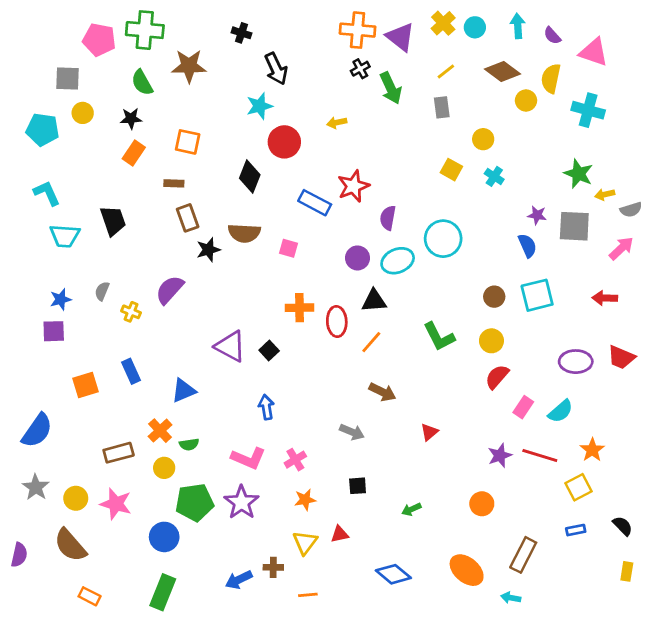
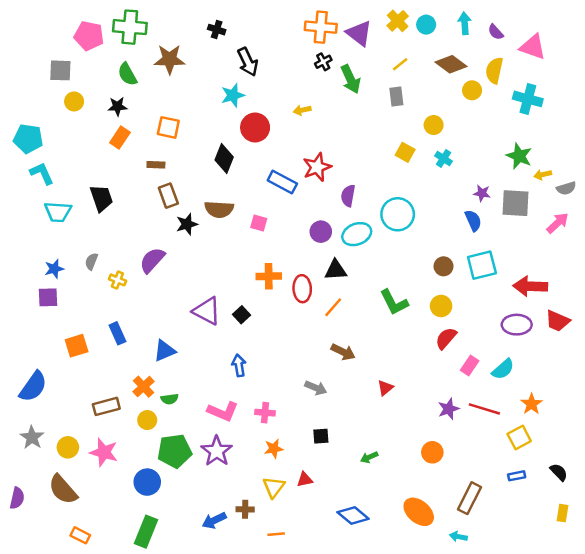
cyan pentagon: (43, 130) -> (28, 139), moved
red arrow: (605, 298) -> (530, 286), moved, size x1.5
pink cross: (295, 460) -> (265, 413), turned 36

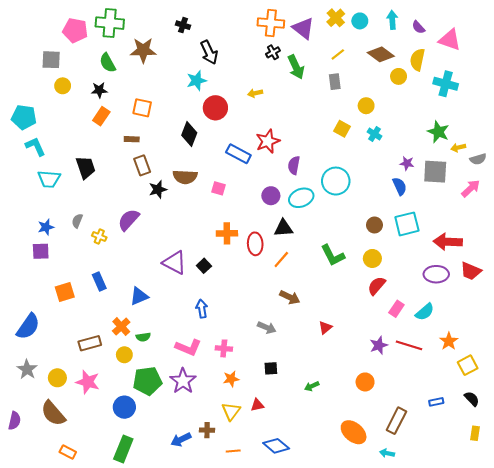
yellow square: (519, 437) -> (468, 365), moved
blue diamond: (353, 516) -> (276, 446), moved

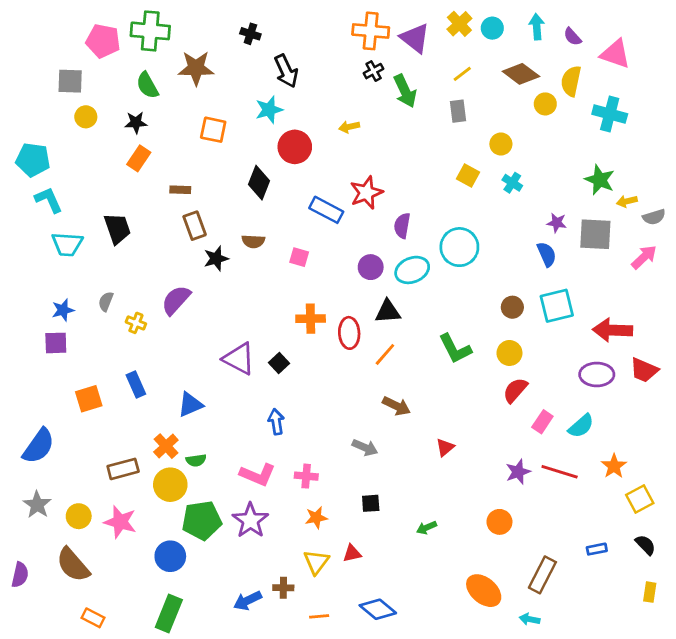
orange square: (142, 108) -> (213, 130), moved
brown semicircle: (185, 177) -> (253, 241), size x0.7
yellow circle: (124, 355) -> (170, 485), size x1.5

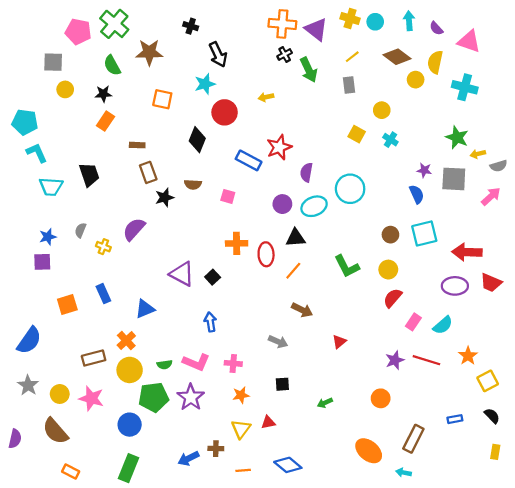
yellow cross: (459, 24) -> (350, 18), turned -30
green cross: (150, 31) -> (114, 24), turned 36
green semicircle: (196, 460) -> (165, 365), moved

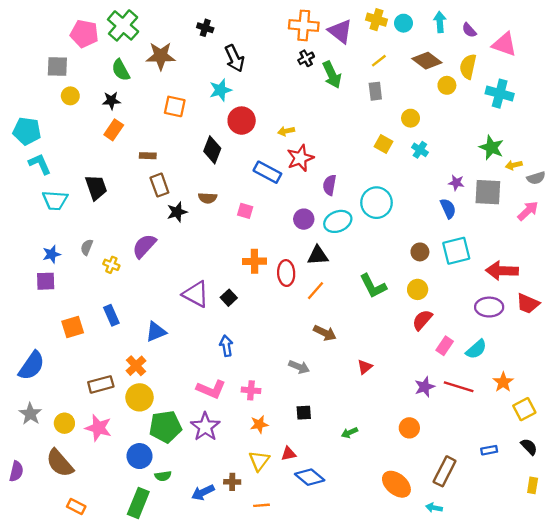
yellow arrow: (266, 97) -> (286, 131), moved
green semicircle: (165, 365) -> (163, 476), moved
blue diamond: (288, 465) -> (310, 477), moved

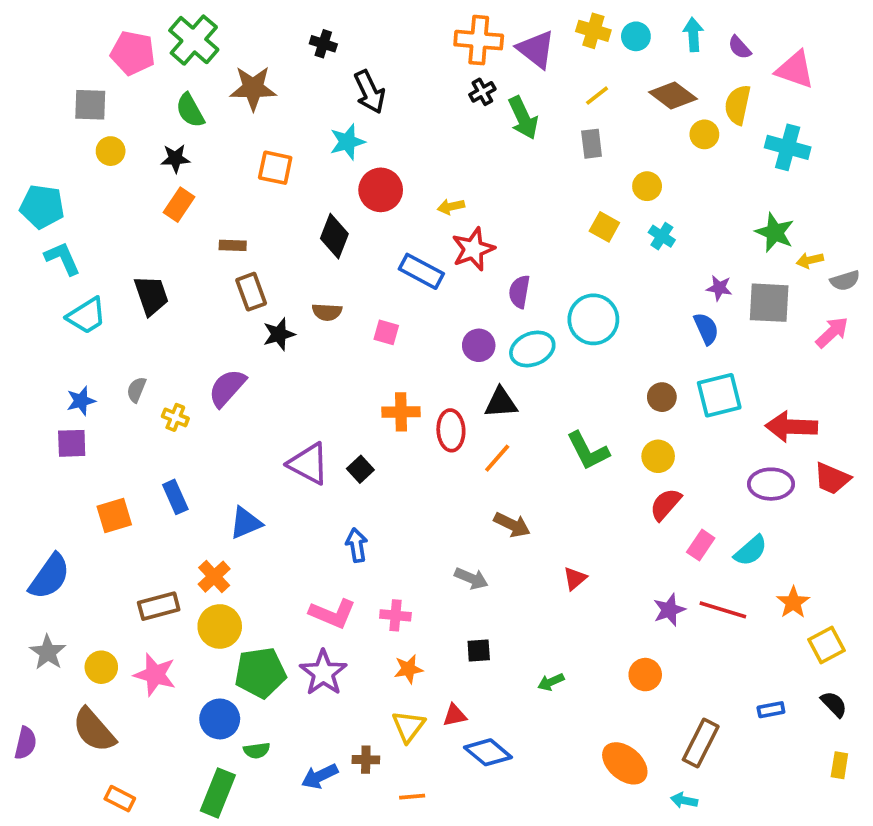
cyan trapezoid: (55, 200) -> (87, 316), turned -36

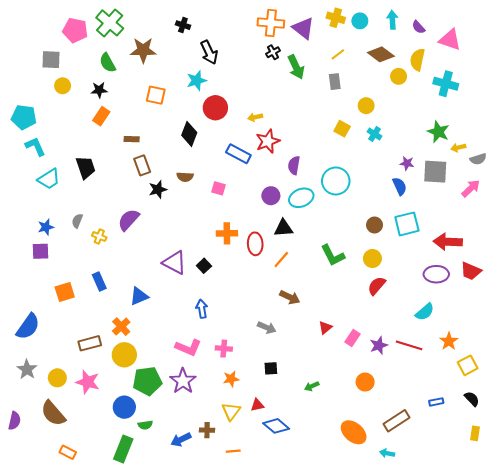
pink rectangle: (701, 545) -> (353, 338), moved
brown rectangle: (701, 743) -> (396, 421), turned 30

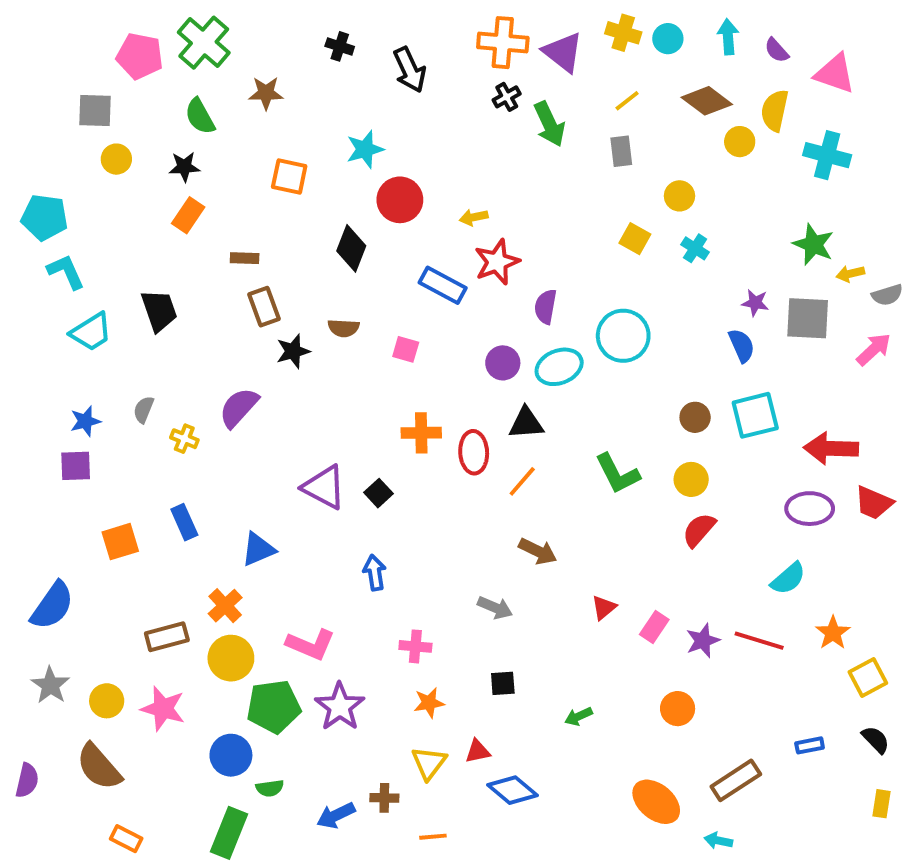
brown star: (143, 50) -> (266, 93), size x0.7
black arrow: (209, 52) -> (410, 70), moved
pink L-shape: (188, 347) -> (311, 644), moved

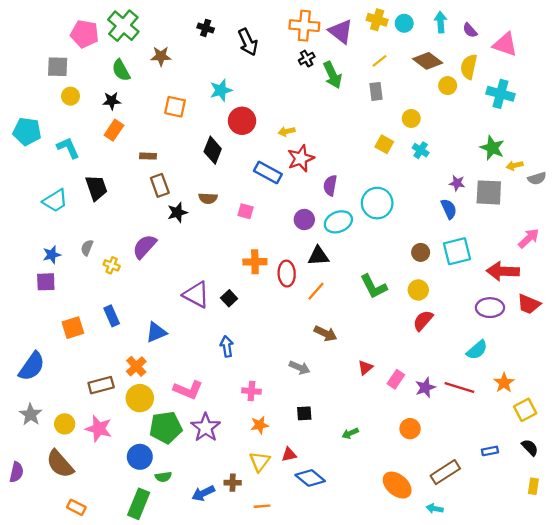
cyan L-shape: (66, 272) -> (68, 148), moved
pink arrow: (874, 349) -> (529, 238), moved

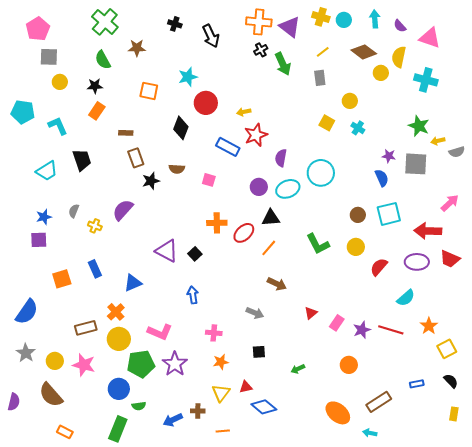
pink pentagon: (85, 34) -> (38, 29), moved, turned 30
red ellipse: (287, 274) -> (244, 233), turned 50
red semicircle: (423, 321) -> (379, 267), moved

